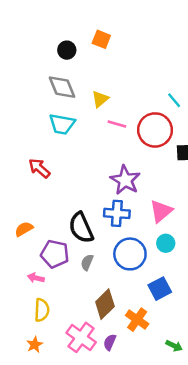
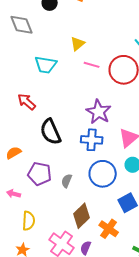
gray diamond: (62, 87) -> (22, 25), moved
black semicircle: (81, 228) -> (51, 132), moved
pink arrow: (36, 278) -> (14, 194), moved

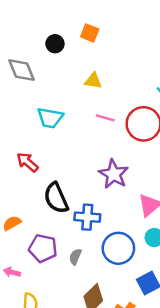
yellow triangle: (78, 44) -> (93, 81), moved, turned 49
blue cross: (92, 140) -> (87, 217), moved

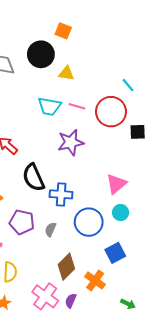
black circle: (55, 44) -> (41, 54), moved, size x1.6
cyan trapezoid: (50, 118) -> (49, 106), moved
purple star: (114, 174) -> (71, 142), moved, turned 30

